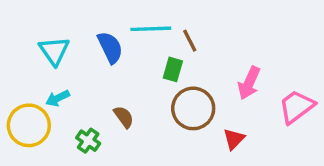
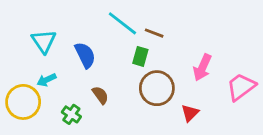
cyan line: (151, 29) -> (122, 23), turned 40
brown line: (190, 41) -> (154, 33), turned -42
blue semicircle: (110, 47) -> (85, 55), moved

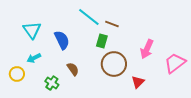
yellow circle: (23, 102) -> (17, 74), size x0.6

